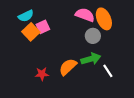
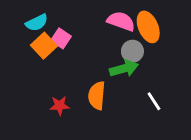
pink square: (43, 27) -> (61, 38), turned -32
green arrow: (91, 59) -> (124, 68), moved
orange semicircle: (68, 67) -> (97, 96), turned -42

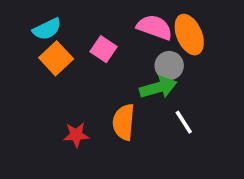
pink square: (61, 38) -> (104, 49), moved
white line: (154, 101) -> (184, 122), moved

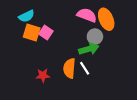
pink square: (104, 49) -> (46, 33), moved
orange square: (56, 58) -> (32, 33), turned -30
white line: (184, 122) -> (85, 68), moved

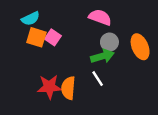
orange ellipse: (106, 19) -> (140, 47), moved
orange semicircle: (69, 68) -> (68, 88), moved
red star: (43, 75) -> (49, 87), size x1.5

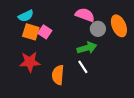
gray circle: (109, 42) -> (98, 29), moved
orange ellipse: (140, 47) -> (119, 26), moved
red star: (49, 87) -> (30, 62), moved

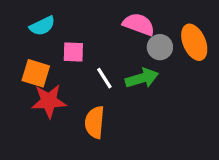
orange square: (31, 32) -> (36, 73), moved
pink square: (45, 32) -> (73, 52), turned -32
white line: (83, 67) -> (104, 78), moved

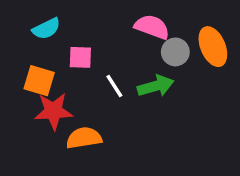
orange semicircle: (95, 122) -> (84, 138), moved, turned 76

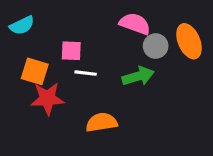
cyan semicircle: (46, 29) -> (22, 25), moved
white line: (114, 86) -> (86, 73), moved, turned -50
orange semicircle: (84, 138) -> (102, 122), moved

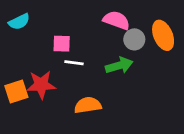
orange square: (35, 71) -> (16, 92), moved, turned -35

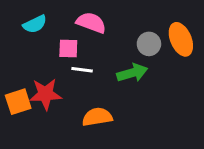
pink semicircle: (116, 20) -> (91, 23), moved
cyan semicircle: (19, 22) -> (35, 24), moved

